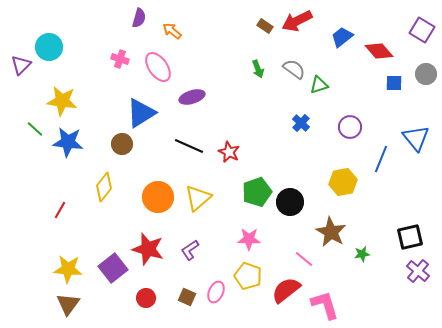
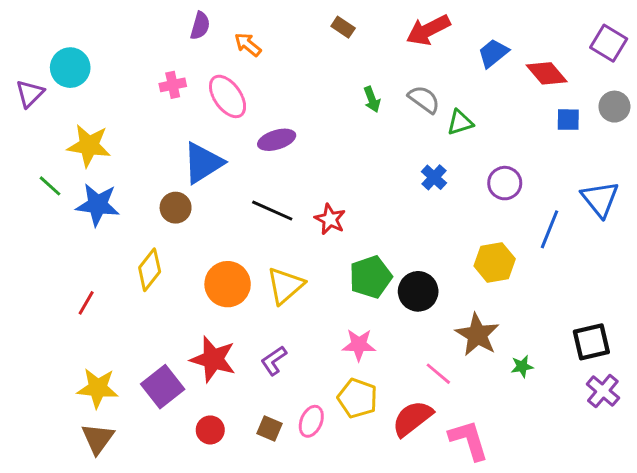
brown rectangle: (265, 26) -> (343, 27), moved
pink cross: (120, 59) -> (173, 85), turned -30

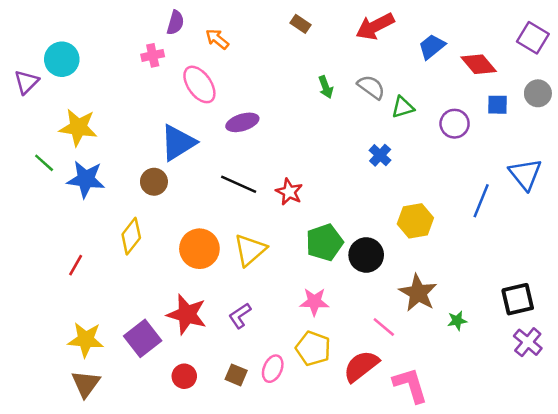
pink cross: (173, 85) -> (153, 55), moved
purple circle: (505, 183) -> (455, 124), moved
yellow hexagon: (495, 262) -> (415, 221), moved

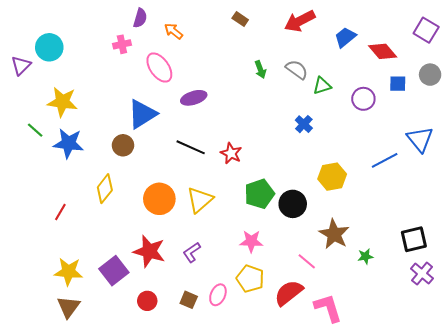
blue line: (481, 201) -> (385, 160), turned 40

